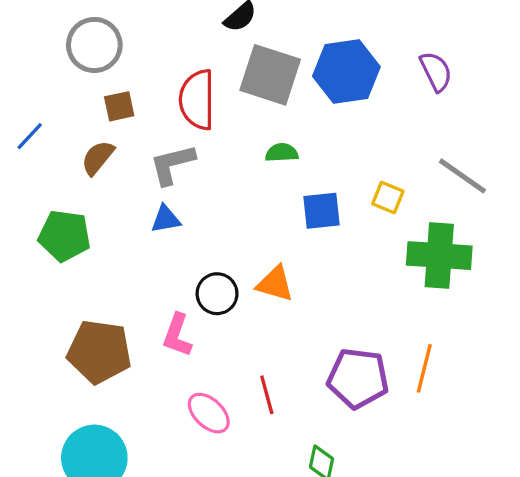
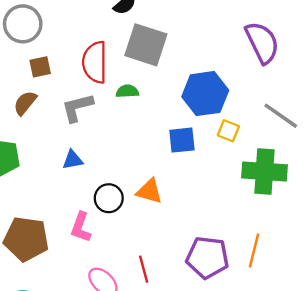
blue hexagon: (346, 71) -> (205, 94), moved
purple semicircle: (436, 71) -> (262, 42), size x1.5
green semicircle: (282, 153) -> (127, 91), moved
blue triangle: (166, 219) -> (73, 160), moved

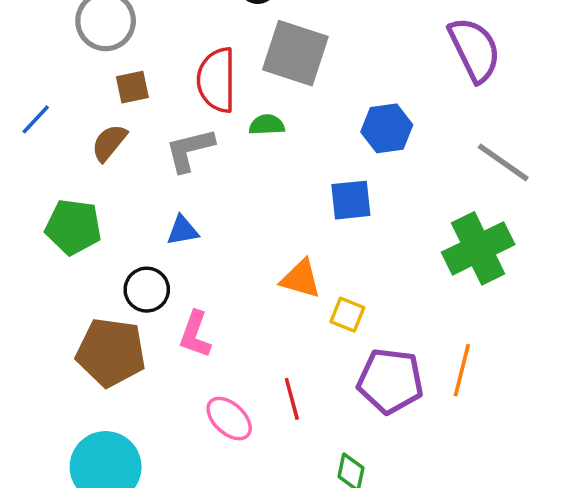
blue hexagon: (205, 94) -> (387, 128), size x0.7
yellow square: (228, 131) -> (347, 315), moved
green cross: (264, 171) -> (478, 248), turned -30
black circle: (109, 198) -> (147, 290), moved

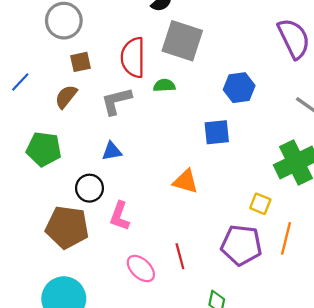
yellow square: (347, 315) -> (260, 204), moved

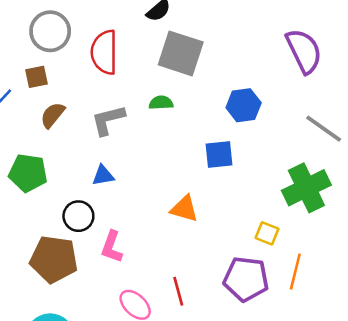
red semicircle: (133, 57) -> (104, 52), moved
brown square: (81, 62) -> (37, 77), moved

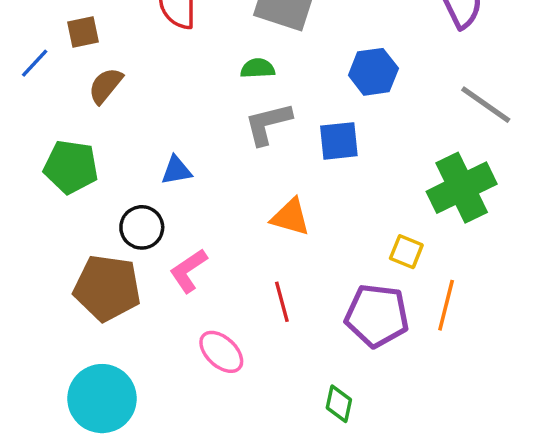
gray L-shape: (108, 120) -> (268, 124), moved
pink L-shape: (112, 247) -> (188, 271), turned 36
red line: (178, 291) -> (282, 302), moved

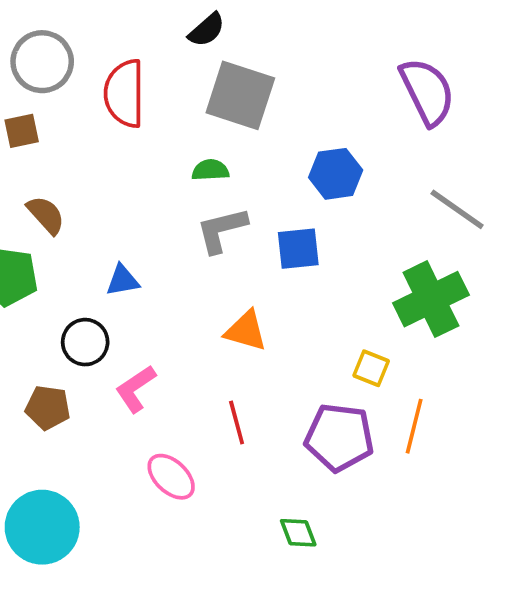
brown semicircle: (105, 86) -> (46, 215), moved, turned 99
brown pentagon: (107, 288) -> (48, 408), size x0.6
green diamond: (339, 404) -> (298, 533), turned -33

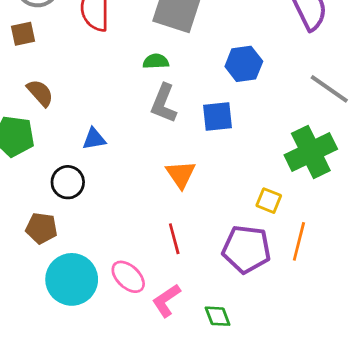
gray L-shape: (222, 230) -> (164, 103), turned -54
orange triangle: (246, 331) -> (181, 174), turned 40
pink L-shape: (136, 389) -> (166, 300), moved
cyan circle: (42, 527) -> (72, 279), moved

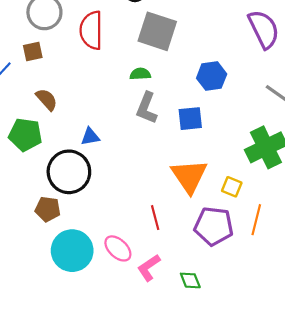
orange triangle: (181, 174) -> (189, 176), moved, size x1.5
black circle: (68, 182) -> (69, 172), size x1.6

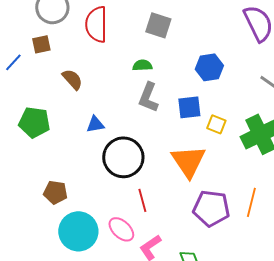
gray square: (157, 31) -> (158, 25), size x0.7
brown semicircle: (47, 99) -> (72, 79), moved
black circle: (69, 172) -> (123, 157), moved
yellow square: (232, 187) -> (216, 124), moved
red line: (155, 218) -> (142, 200), moved

